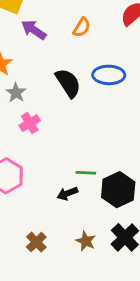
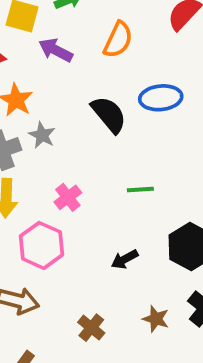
orange semicircle: (82, 27) -> (118, 40), size x1.4
pink cross: (30, 123) -> (68, 197), moved
green line: (86, 173) -> (140, 190), moved

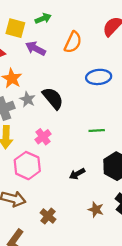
black semicircle: (109, 114) -> (53, 98), moved
green line: (140, 190) -> (97, 131), moved
brown cross: (91, 328) -> (48, 216), moved

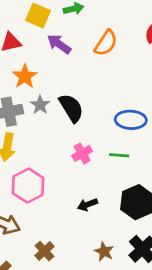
blue ellipse: (99, 77) -> (131, 120), moved
pink cross: (43, 137) -> (82, 153), moved

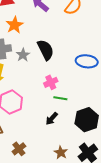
gray star: (40, 105) -> (23, 55), moved
green line: (119, 155) -> (60, 98), moved
black arrow: (87, 205) -> (52, 119), turned -32

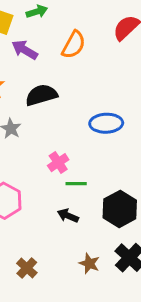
black semicircle: (46, 50) -> (41, 95), moved, turned -70
black arrow: (52, 119) -> (68, 216), turned 80

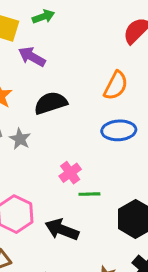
orange semicircle: (74, 45) -> (116, 86), moved
black arrow: (68, 216) -> (62, 230), moved, size x1.5

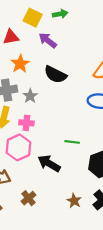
black semicircle: (51, 103) -> (55, 75), turned -145
pink cross: (70, 173) -> (26, 123), moved, turned 32

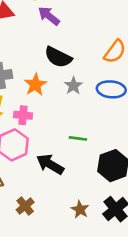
orange star: (20, 64) -> (35, 85), moved
gray star: (30, 96) -> (73, 86), moved

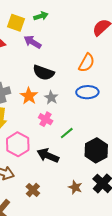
gray star: (73, 86) -> (51, 98), moved
pink cross: (23, 115) -> (46, 119), moved, turned 32
green line: (78, 138) -> (67, 133), turned -40

